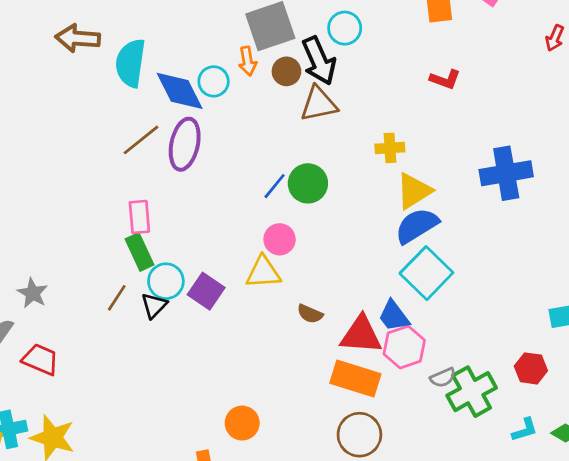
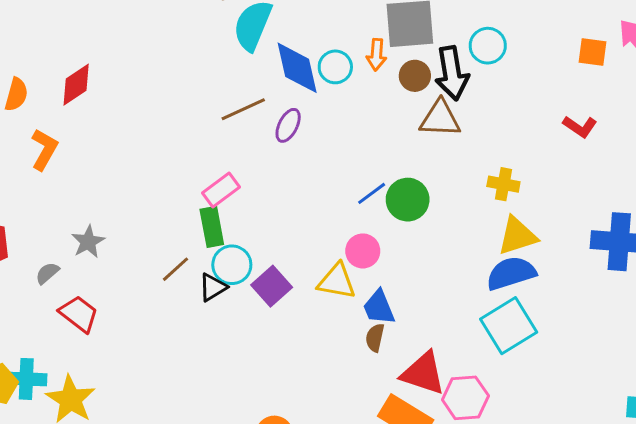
purple ellipse: (185, 144) -> (288, 125), size x0.6
pink rectangle: (139, 217) -> (221, 190), turned 44
brown semicircle: (310, 314) -> (375, 338), turned 65
blue trapezoid: (394, 316) -> (379, 307), moved

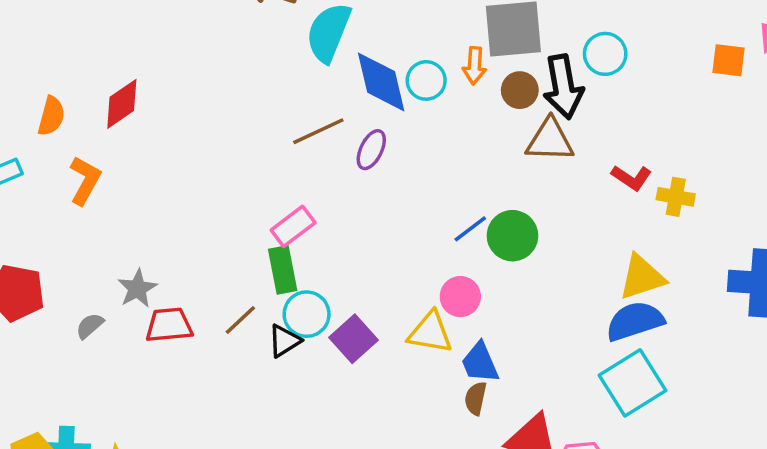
red L-shape: (580, 127) -> (632, 178), moved
yellow cross: (503, 184) -> (676, 197), moved
red trapezoid: (79, 314) -> (169, 325), moved, turned -42

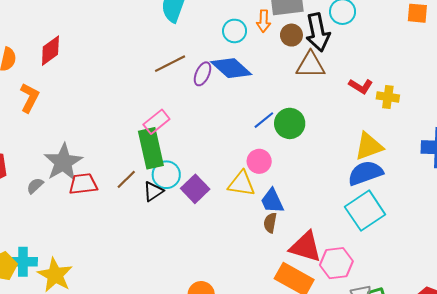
blue diamond: (381, 82) -> (231, 68), moved, turned -33
green rectangle: (283, 270) -> (151, 148), size x1.4
gray star: (137, 288) -> (63, 162), size x1.6

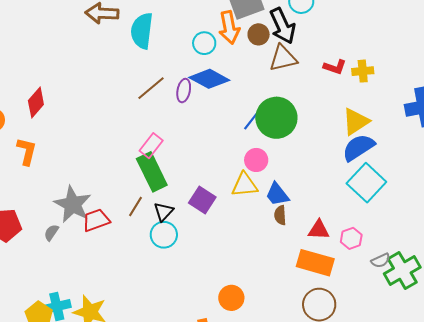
orange arrow: (264, 21) -> (229, 27), size x1.5
green circle: (290, 123) -> (276, 118), size x1.4
cyan circle: (166, 175) -> (164, 235), moved
red triangle: (306, 247) -> (319, 230), size x0.7
pink hexagon: (336, 263) -> (351, 238), size x0.7

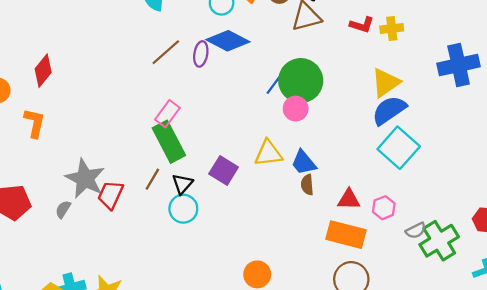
pink circle: (256, 160) -> (296, 109), moved
red trapezoid: (96, 220) -> (111, 195), turned -44

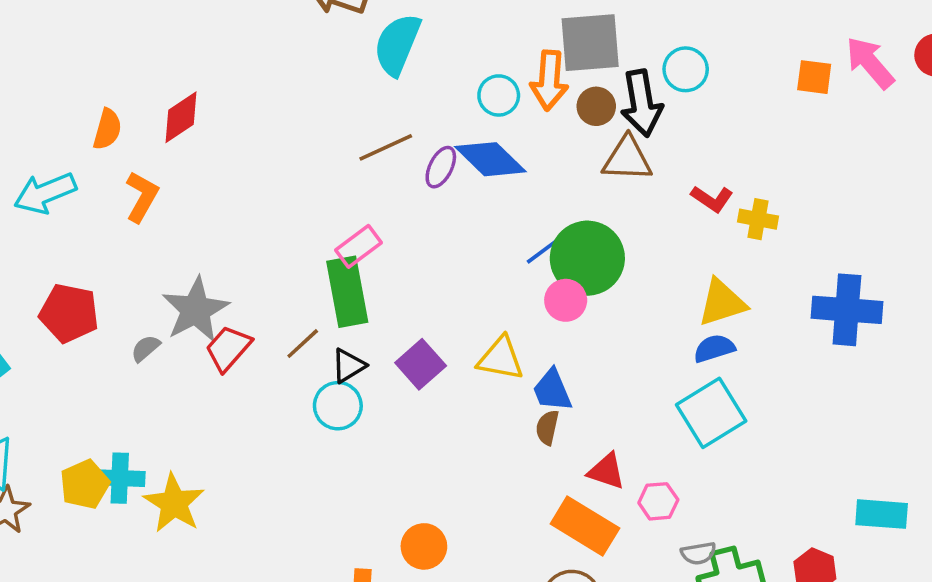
blue semicircle: (389, 110) -> (714, 348), size x0.7

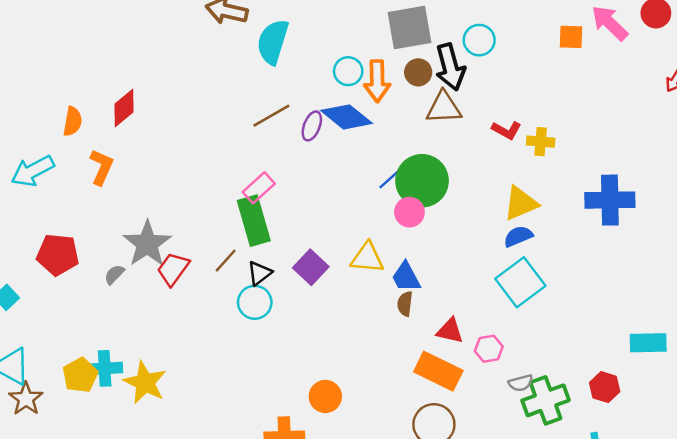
orange arrow: (549, 80) -> (377, 81), moved

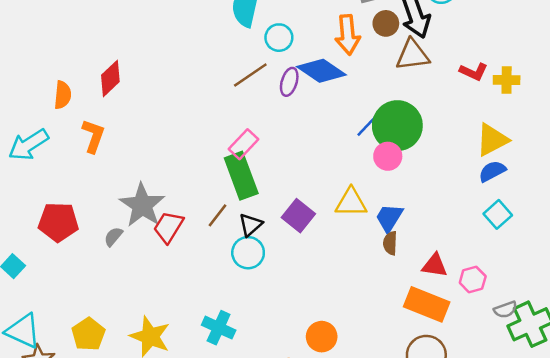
cyan circle: (348, 71) -> (279, 38), moved
blue trapezoid: (406, 277) -> (389, 218), turned 64
cyan square: (520, 282) -> (498, 214), size x0.6
cyan cross: (105, 368) -> (219, 328), moved, turned 32

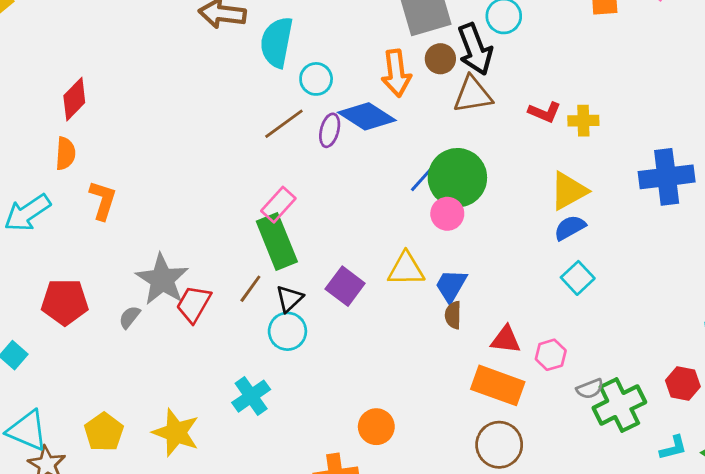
red diamond: (110, 78) -> (74, 99), moved
cyan cross: (219, 328) -> (251, 396), moved, turned 32

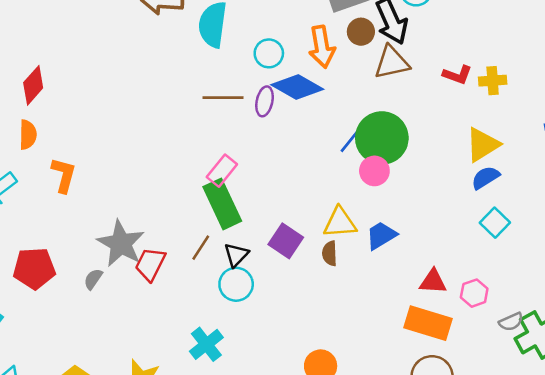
cyan circle: (316, 79) -> (269, 53), moved
brown line: (284, 124) -> (223, 98), turned 39
blue trapezoid: (451, 286) -> (381, 235), turned 32
brown semicircle: (453, 315) -> (330, 253), moved

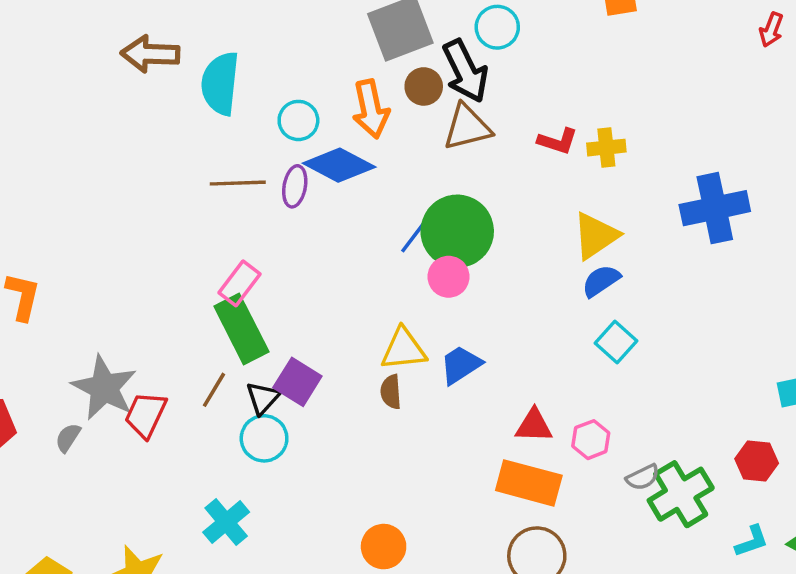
purple square: (286, 241) -> (297, 382), moved

